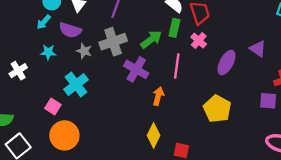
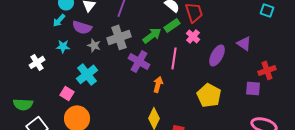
green rectangle: (174, 28) -> (172, 25), turned 42

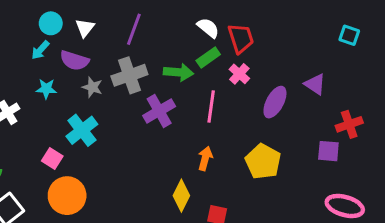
green arrow: (152, 35) -> (178, 72), turned 42
purple cross: (139, 61) -> (159, 111), turned 30
orange arrow: (158, 84) -> (205, 158), moved

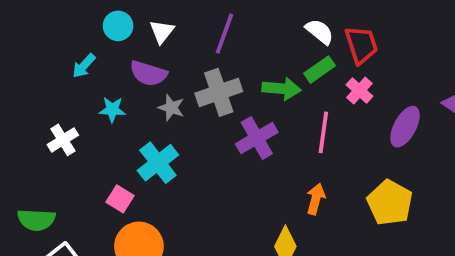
cyan arrow: (40, 50) -> (84, 66), moved

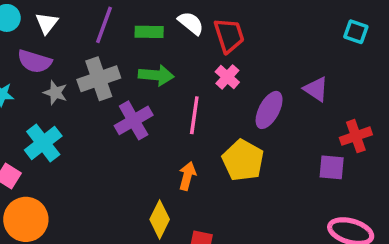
green rectangle: (320, 70) -> (149, 32), moved, turned 36
yellow pentagon: (390, 203) -> (243, 160), moved

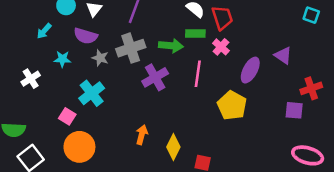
green rectangle: (149, 32) -> (195, 33), moved
orange arrow: (187, 176) -> (142, 135), moved

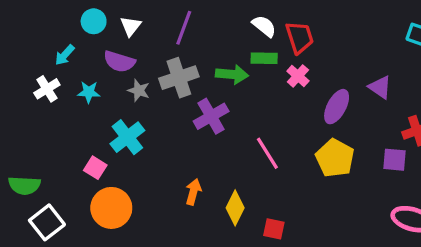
pink line: (198, 74) -> (267, 153), moved, turned -40
white cross: (31, 79) -> (47, 89), moved
yellow pentagon: (232, 105) -> (335, 158), moved

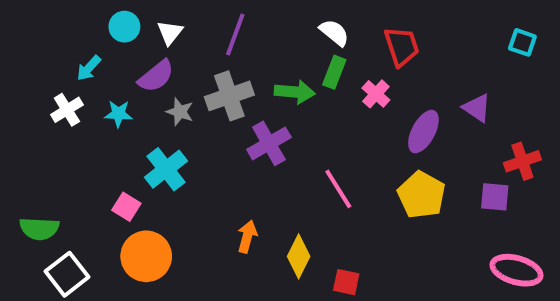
red trapezoid: (300, 37) -> (402, 46), moved
green rectangle: (264, 58) -> (334, 72), turned -70
purple semicircle: (119, 62) -> (156, 76), turned -56

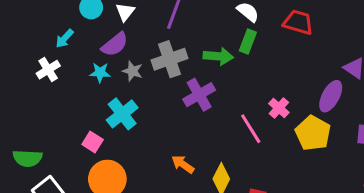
red trapezoid: (402, 46) -> (298, 22), turned -56
pink cross: (376, 94) -> (279, 108), moved
cyan star: (118, 114) -> (100, 73), moved
purple ellipse: (423, 132) -> (331, 96), moved
orange arrow: (247, 237) -> (183, 164), turned -70

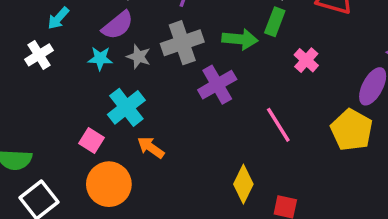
pink cross: (279, 108) -> (306, 60), moved
orange arrow: (183, 164) -> (151, 147), moved

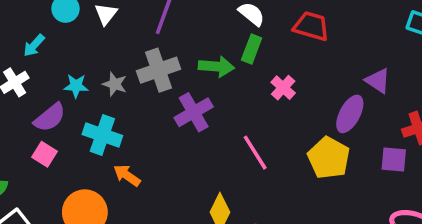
purple semicircle: (118, 25) -> (50, 117), moved
cyan cross: (126, 107) -> (102, 135), turned -33
pink square: (91, 141) -> (44, 154), moved

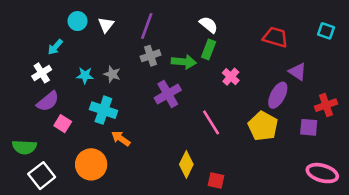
red trapezoid: (311, 26) -> (275, 37), moved
gray cross: (159, 70) -> (150, 56), moved, size x0.7
purple semicircle: (50, 117) -> (48, 101), moved

